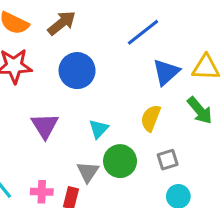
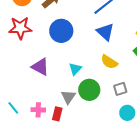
blue triangle: (166, 72) -> (105, 32), moved, turned -36
yellow semicircle: (151, 118) -> (109, 62), turned -78
purple triangle: (45, 126) -> (40, 67), turned -30

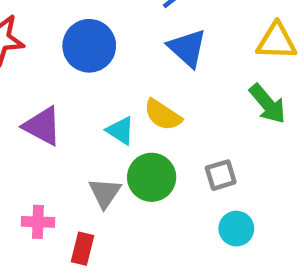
yellow semicircle: (109, 62) -> (163, 115), moved
cyan triangle: (75, 69) -> (120, 130), turned -40
red rectangle: (57, 114) -> (83, 249), moved

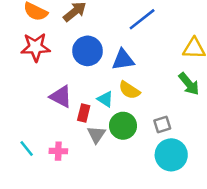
blue triangle: (187, 48) -> (123, 60), moved, turned -50
cyan circle: (236, 229) -> (171, 155), size x1.6
red rectangle: (83, 249) -> (84, 113), moved

